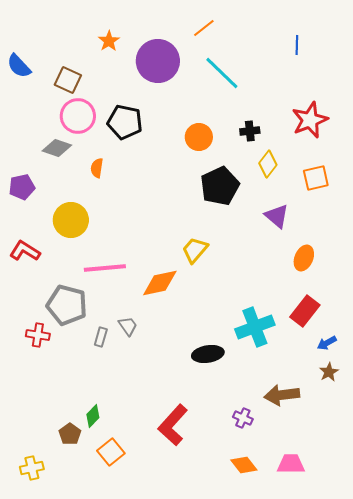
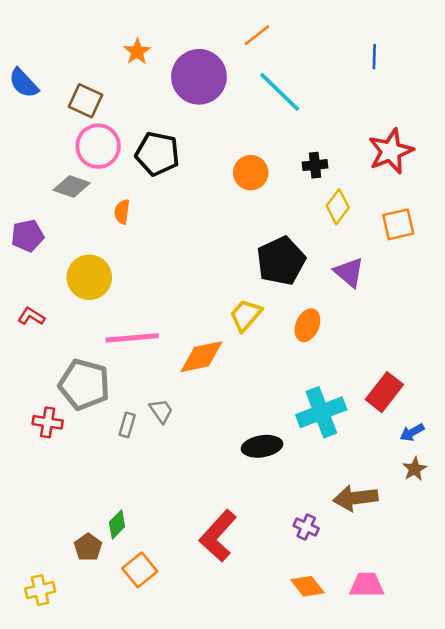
black pentagon: (220, 186) -> (281, 261), moved
red L-shape: (25, 251) -> (31, 316), size x0.7
orange ellipse: (304, 258) -> (307, 325), moved

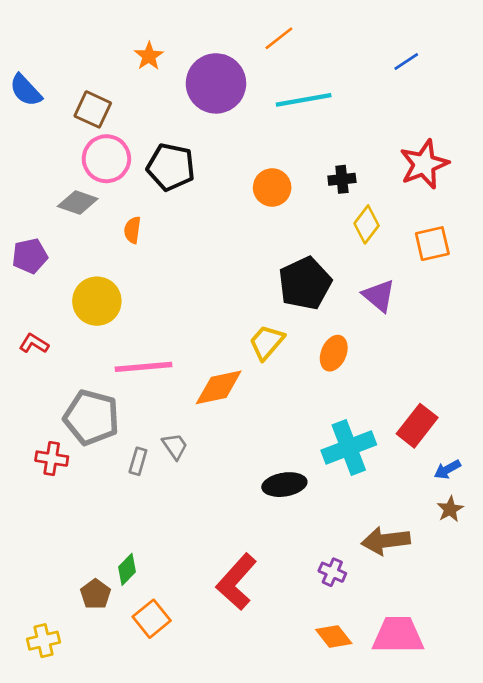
blue line: (374, 57) -> (406, 62), turned 55
cyan line: (280, 92) -> (304, 100), turned -54
pink trapezoid: (367, 585) -> (398, 635), size x1.4

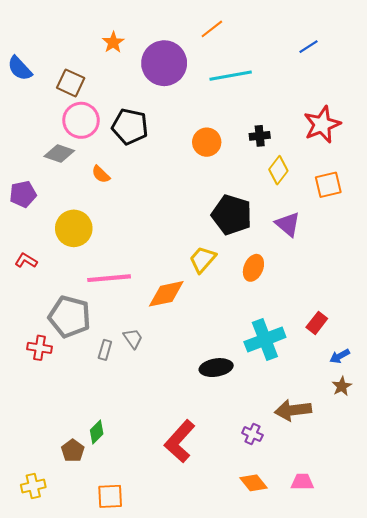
orange semicircle: (132, 230) -> (101, 174), turned -54
black pentagon: (305, 283) -> (232, 215), turned -30
red rectangle: (417, 426) -> (317, 323), size x0.7
orange square: (152, 619) -> (110, 496), moved, turned 36
pink trapezoid: (398, 635) -> (302, 482), size x0.6

